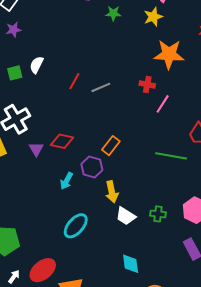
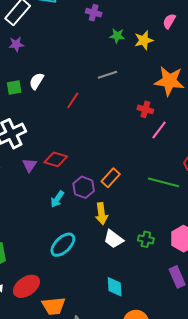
yellow star: (153, 17) -> (144, 40), moved
gray line: (101, 87) -> (108, 75), moved
orange rectangle: (111, 146) -> (111, 178), moved

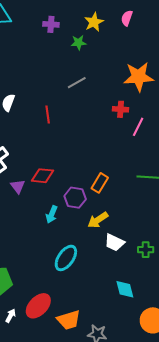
yellow star: (144, 40) -> (94, 22), moved
red line: (73, 100) -> (48, 114), turned -30
yellow arrow: (102, 214) -> (98, 220), turned 75
green cross: (146, 239) -> (146, 250), moved

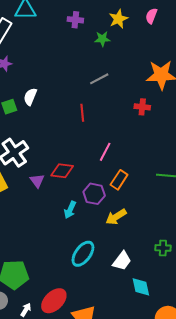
red line: (48, 114) -> (82, 113), moved
pink line: (138, 127) -> (105, 152), moved
white trapezoid: (114, 243) -> (122, 261), moved, turned -80

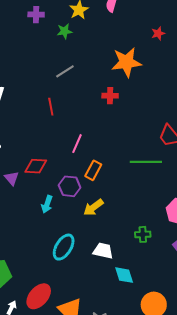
white trapezoid: (122, 261) -> (103, 251), turned -110

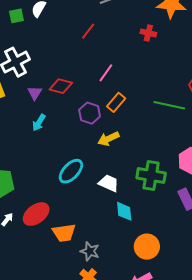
red line: (51, 107) -> (88, 31), turned 36
cyan arrow: (47, 204) -> (39, 123), moved
green cross: (143, 234) -> (151, 176), size x1.8

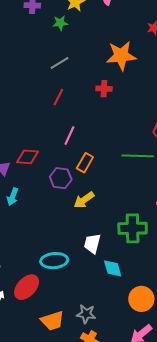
red line: (88, 31) -> (58, 97), moved
cyan ellipse: (71, 171) -> (54, 261), moved, turned 52
white trapezoid: (109, 183) -> (92, 243), turned -90
orange trapezoid: (64, 233) -> (52, 321), moved

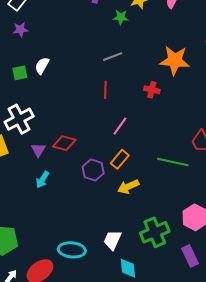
red line: (58, 97) -> (105, 90), turned -36
pink line: (69, 136) -> (120, 126), moved
yellow arrow: (84, 200) -> (128, 187), moved
green cross: (133, 228) -> (155, 232), turned -32

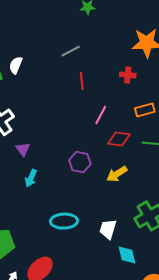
gray line: (113, 57) -> (71, 51), moved
red diamond: (64, 143) -> (119, 139), moved
orange rectangle: (120, 159) -> (145, 110), moved, turned 42
cyan ellipse: (72, 250) -> (64, 221), moved

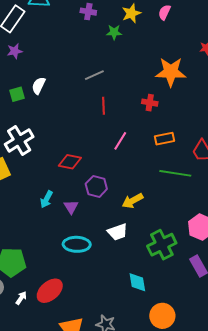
red diamond: (119, 139) -> (70, 162), moved
purple triangle: (23, 149) -> (71, 207), moved
white trapezoid: (108, 229) -> (118, 232), moved, turned -130

